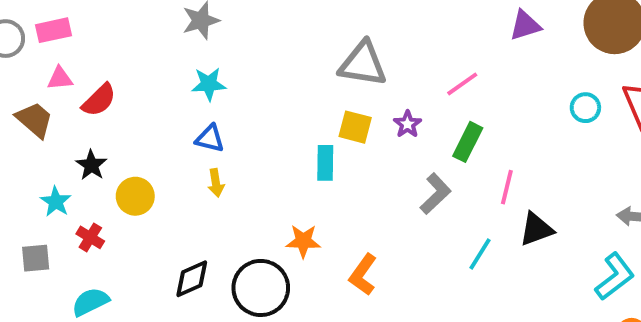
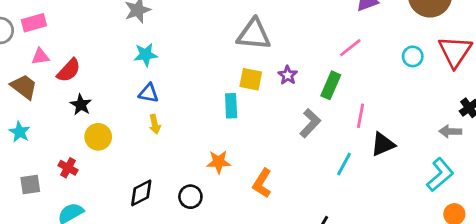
pink line: (462, 84) -> (350, 48), moved
black star: (91, 165) -> (81, 105), moved
cyan star: (56, 202) -> (20, 132), moved
black circle: (261, 288) -> (190, 197), size x0.6

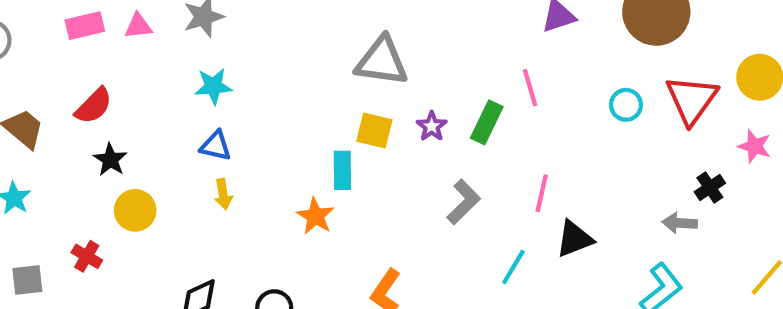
pink rectangle: (34, 23) -> (85, 26), moved
pink line: (350, 48) -> (530, 88), turned -70
pink triangle: (40, 57) -> (138, 26), moved
green rectangle: (331, 85) -> (487, 122), moved
orange star: (219, 162) -> (315, 216), moved, turned 30

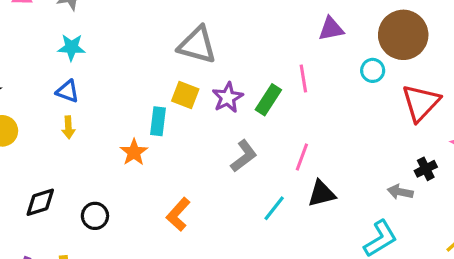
cyan circle: (626, 105) -> (373, 70), moved
purple star: (432, 126) -> (228, 97), size x1.4

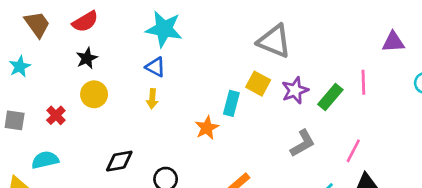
cyan star: (71, 47) -> (164, 29), size x1.5

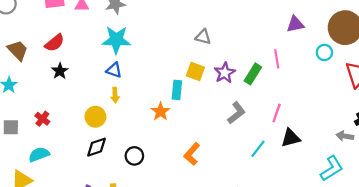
gray triangle: (274, 41) -> (203, 37), size x0.6
yellow circle: (94, 94) -> (95, 117), moved

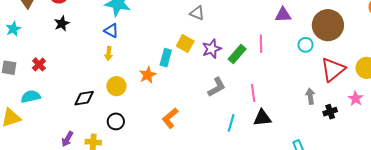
pink line: (277, 113) -> (253, 93), turned -36
yellow circle: (95, 117) -> (116, 86), moved
gray arrow: (345, 136) -> (310, 96), moved, turned 63
cyan line: (258, 149) -> (231, 123), turned -30
black circle: (134, 156) -> (116, 121), moved

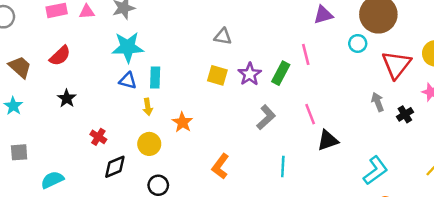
black star: (62, 24) -> (67, 98), moved
yellow arrow: (109, 53) -> (148, 107), moved
cyan rectangle: (166, 58) -> (155, 78), moved
red cross: (39, 64) -> (98, 137), moved
cyan line: (231, 123) -> (283, 167), moved

